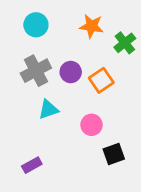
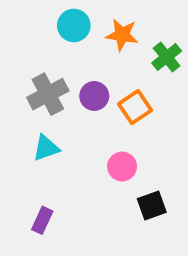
cyan circle: (36, 25) -> (74, 25), moved
cyan triangle: (48, 110) -> (46, 148), moved
purple rectangle: (32, 165) -> (42, 220), turned -36

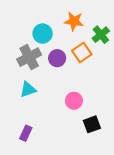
cyan circle: (74, 25) -> (43, 34), moved
orange square: (135, 107) -> (82, 53), moved

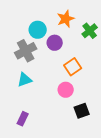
orange star: (74, 21) -> (66, 19), turned -30
orange square: (82, 53) -> (73, 67), moved
purple circle: (57, 58) -> (55, 43), moved

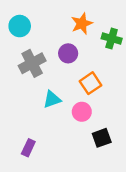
cyan circle: (38, 30) -> (20, 26), moved
green cross: (90, 31) -> (112, 38), turned -35
cyan triangle: (25, 80) -> (52, 99), moved

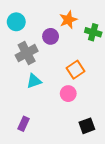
purple circle: (68, 53) -> (51, 36), moved
cyan triangle: (52, 99) -> (34, 81), moved
black square: (102, 138) -> (87, 126), moved

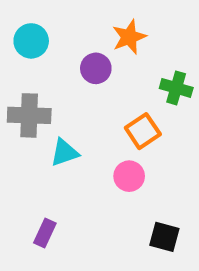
green cross: (93, 32) -> (176, 88), moved
gray cross: (27, 53) -> (29, 115), moved, turned 30
black square: (87, 126) -> (164, 237), turned 35

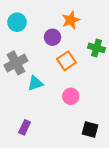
gray cross: (29, 115) -> (16, 63), turned -30
orange square: (143, 131) -> (66, 61), moved

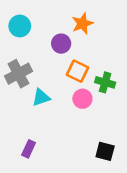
green cross: (97, 48) -> (105, 82), moved
orange square: (66, 61) -> (77, 71), turned -30
pink circle: (71, 96) -> (82, 99), moved

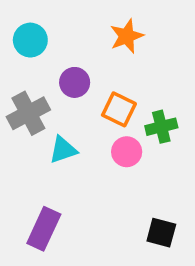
purple circle: (61, 44) -> (75, 82), moved
green cross: (105, 82) -> (161, 127), turned -30
purple rectangle: (29, 149) -> (44, 229), size x1.5

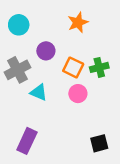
green cross: (161, 127) -> (99, 67), moved
cyan triangle: (63, 150) -> (39, 92), turned 42
black square: (161, 233) -> (99, 143), turned -30

